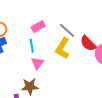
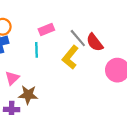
red semicircle: (88, 43) -> (95, 42), moved
pink triangle: (37, 63) -> (12, 78), moved

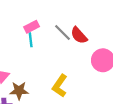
cyan line: (37, 50) -> (31, 40), moved
yellow L-shape: (70, 57) -> (60, 86), moved

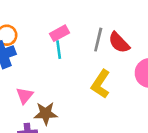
gray line: (62, 33) -> (98, 40), turned 60
yellow L-shape: (60, 86) -> (101, 84), moved

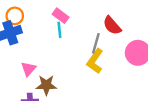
pink rectangle: (59, 33) -> (61, 16), turned 63
gray line: (98, 40) -> (96, 43), moved

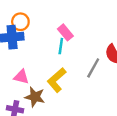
yellow L-shape: (95, 61) -> (57, 80), moved
pink triangle: (29, 69) -> (21, 77), turned 49

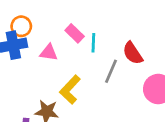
cyan line: (61, 46) -> (93, 43), moved
pink triangle: (21, 77) -> (49, 53), moved

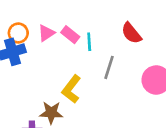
pink triangle: (49, 53) -> (46, 33), moved, turned -36
red semicircle: (133, 53) -> (131, 33), moved

